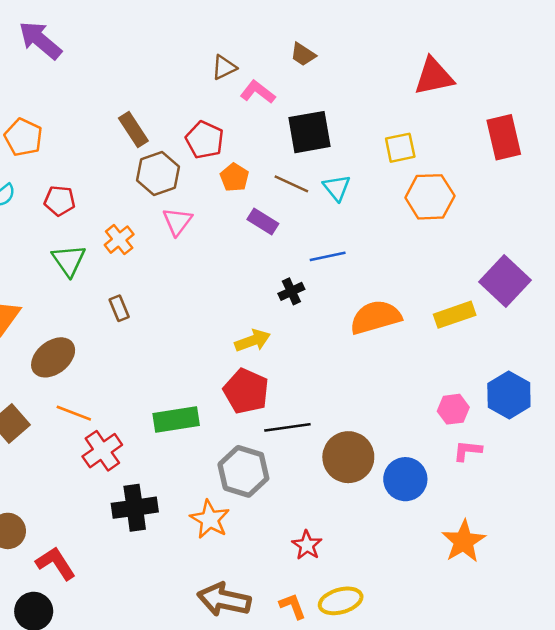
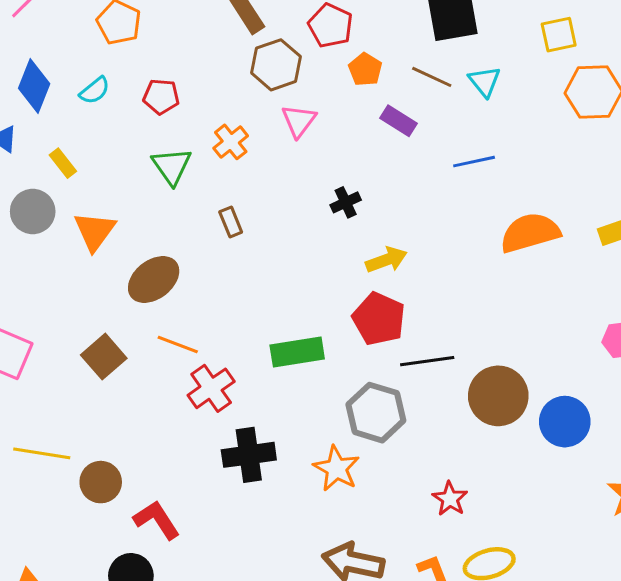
black cross: (291, 291) -> (346, 202), moved

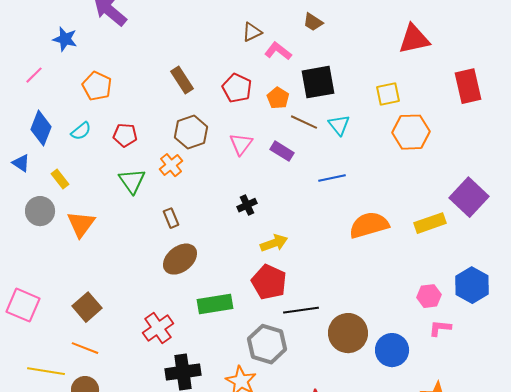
brown hexagon: (276, 65) -> (191, 132), moved
orange pentagon: (365, 69) -> (278, 98), moved
pink triangle: (299, 121) -> (241, 144), moved
brown ellipse: (154, 279) -> (180, 259), moved
orange line: (178, 344) -> (85, 348), moved

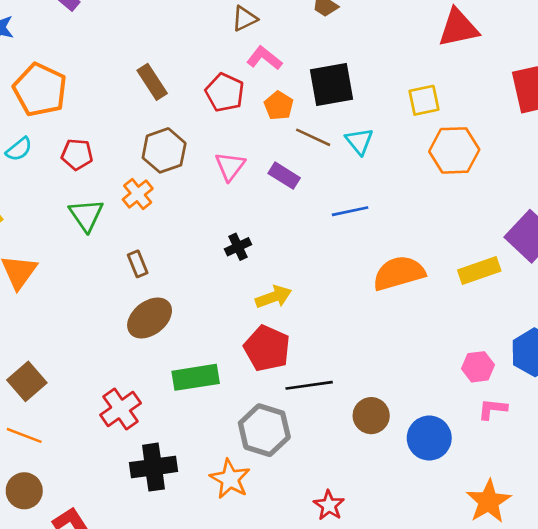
pink L-shape: (278, 51) -> (264, 58), moved
orange pentagon: (97, 86) -> (40, 90), size x1.4
brown circle: (348, 333) -> (371, 416), size x0.7

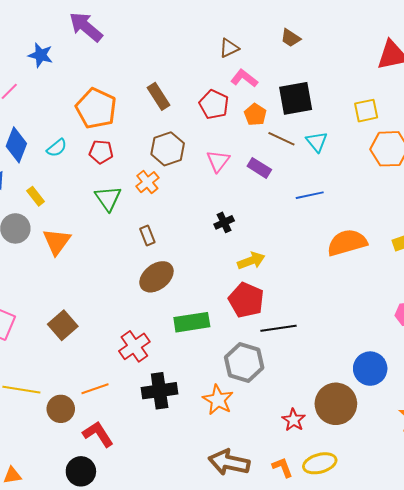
orange pentagon: (40, 90) -> (96, 109), moved
brown circle: (371, 416) -> (336, 404), moved, size x1.5
orange line: (24, 435) -> (95, 389), moved, turned -40

